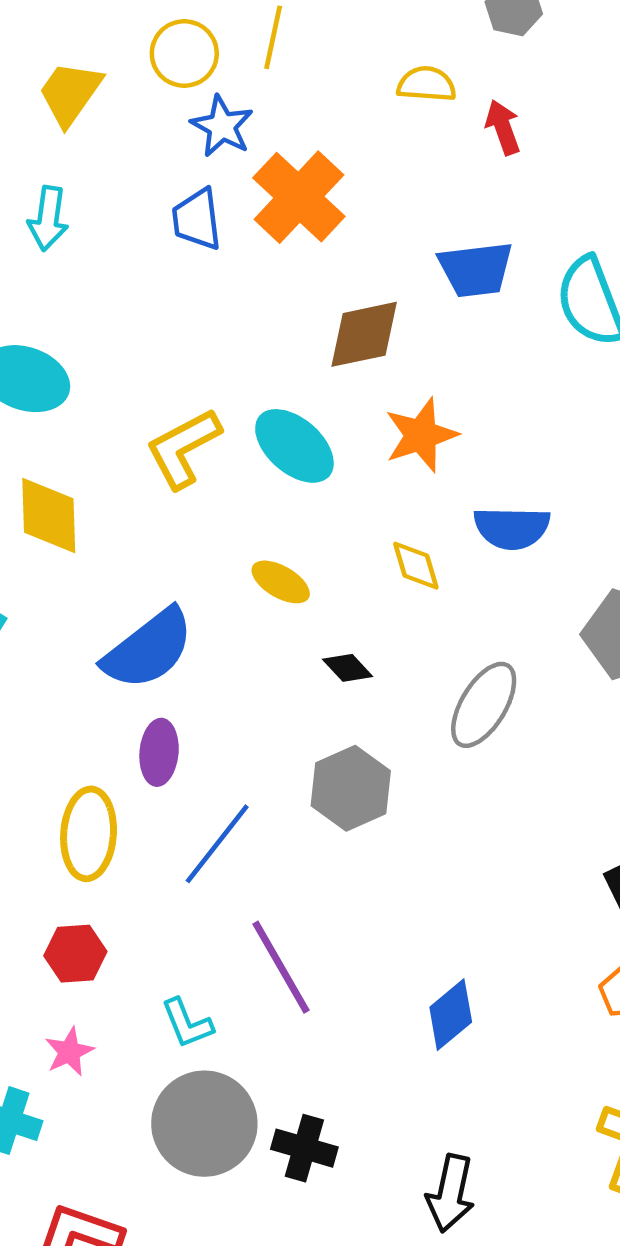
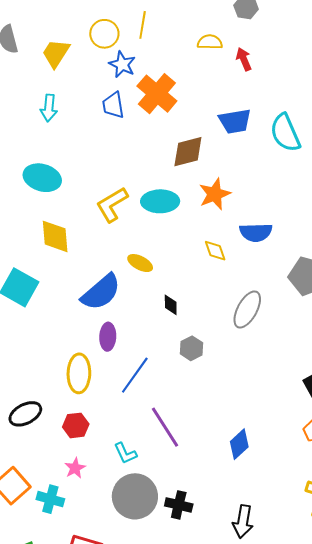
cyan ellipse: (294, 446) -> (160, 201), turned -39
yellow ellipse: (281, 582) -> (140, 263), moved
black diamond: (348, 668) -> (171, 305), moved, turned 45
gray hexagon: (351, 788) -> (191, 348), size x0.7

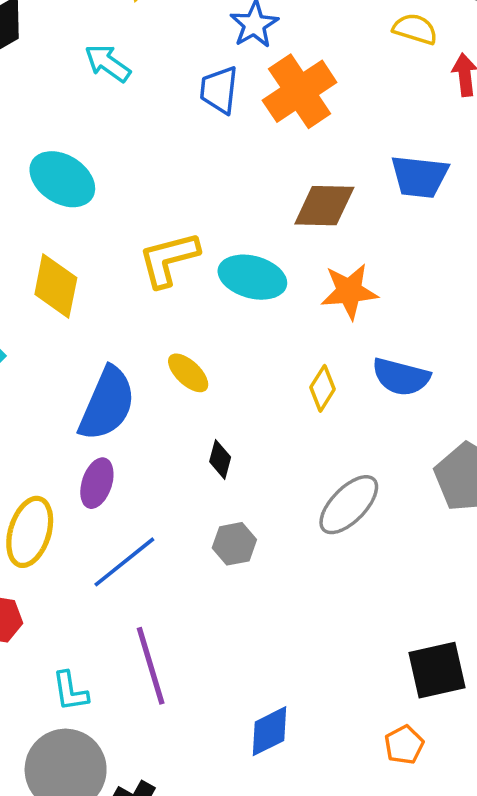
cyan arrow: (49, 108) -> (108, 63), turned 104
yellow diamond: (215, 251) -> (322, 388), turned 35
blue semicircle: (101, 292) -> (107, 404), turned -42

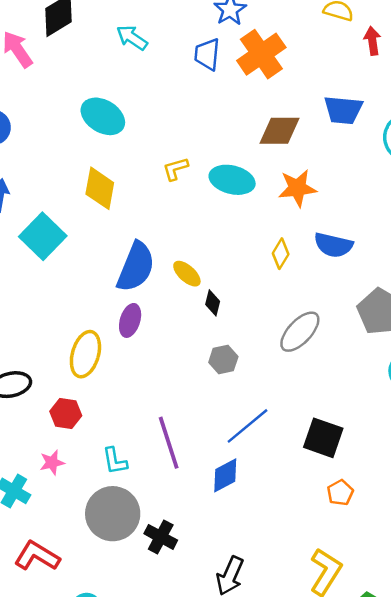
yellow L-shape: (169, 259) -> (175, 169), size x0.6
yellow ellipse: (188, 373) -> (187, 274), moved
blue line: (124, 562) -> (247, 426), moved
black square: (437, 670) -> (323, 438), moved, turned 33
blue diamond: (270, 731) -> (225, 475), moved

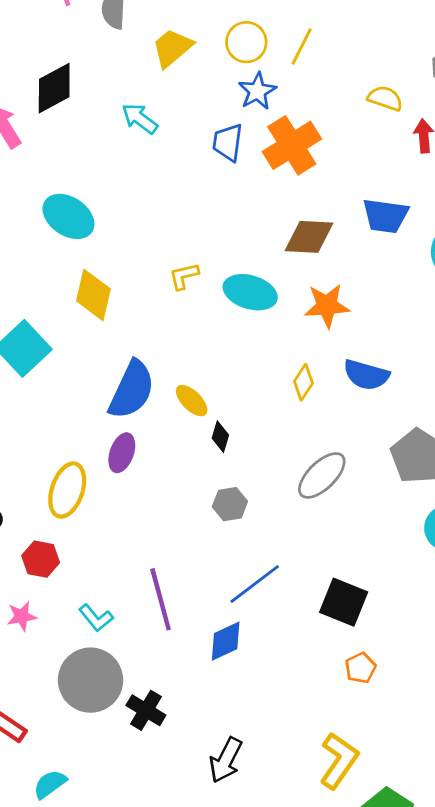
cyan ellipse: (103, 116) -> (68, 216), moved
cyan L-shape: (115, 461) -> (96, 618), turned -32

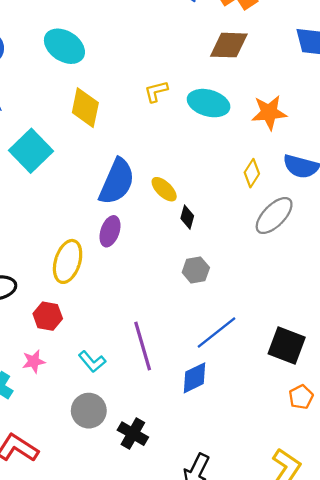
brown diamond: (309, 237) -> (229, 45), moved
gray ellipse: (322, 475) -> (274, 216), moved
gray circle: (91, 680) -> (89, 411), size x0.7

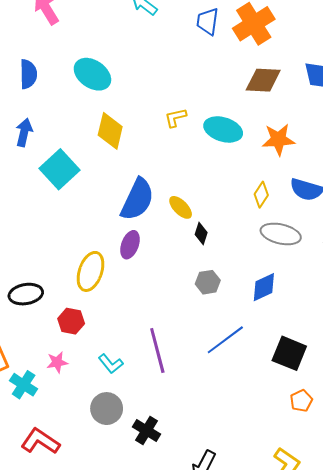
brown diamond: (229, 45) -> (263, 80), moved
gray ellipse: (274, 216) -> (281, 234), turned 57
blue diamond: (195, 378) -> (264, 287), moved

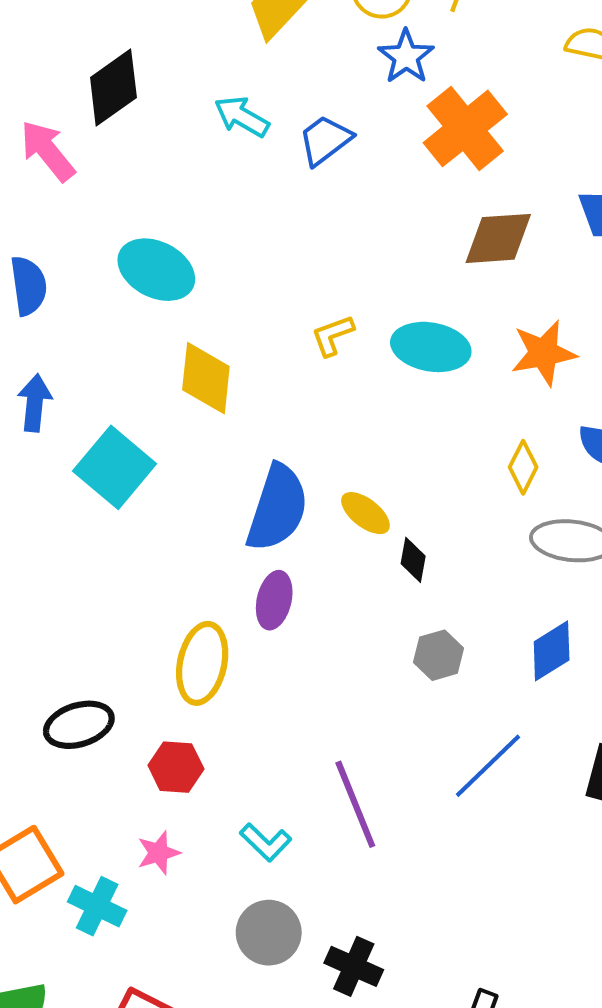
blue trapezoid: (208, 21) -> (325, 140), moved, turned 52

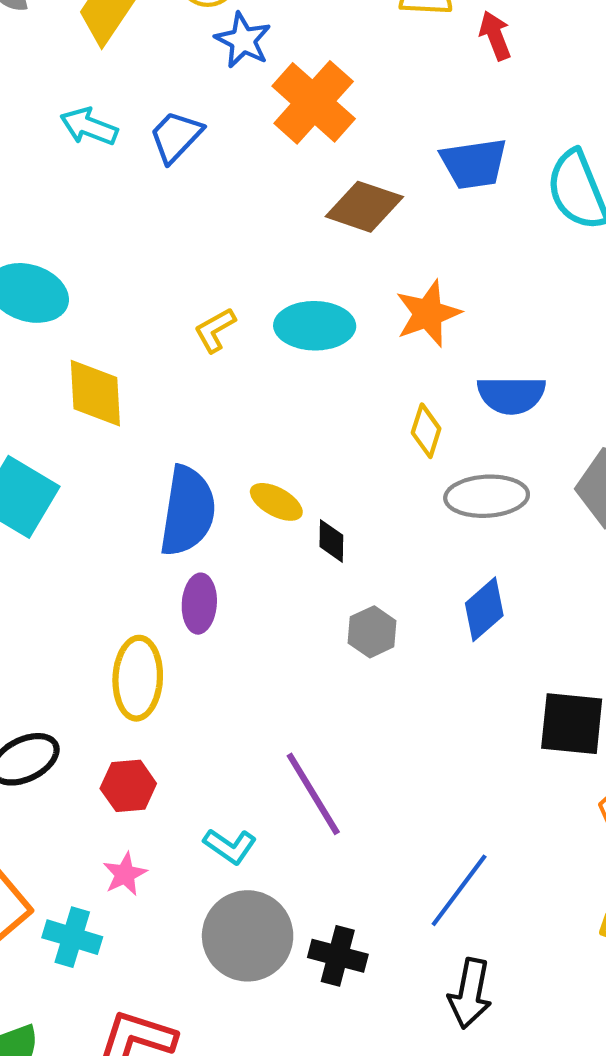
brown diamond: (498, 238) -> (364, 207), turned 32
blue line: (488, 766) -> (459, 890), moved
gray circle: (269, 933) -> (248, 936), size x1.4

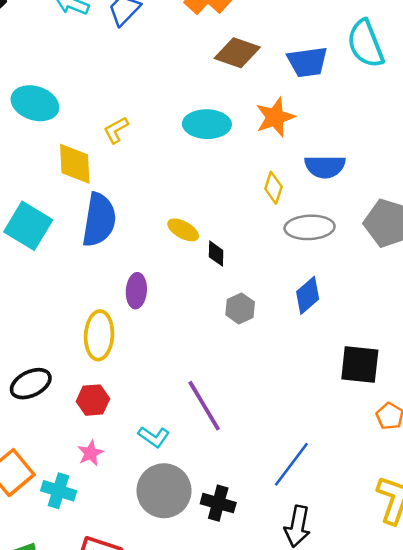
blue trapezoid: (474, 164) -> (307, 62), moved
yellow L-shape: (215, 330) -> (116, 130), moved
blue semicircle: (188, 511) -> (99, 220), moved

